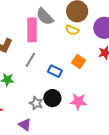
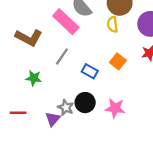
pink rectangle: (32, 30) -> (66, 22), turned -50
yellow semicircle: (72, 30) -> (113, 24), turned 56
purple triangle: (25, 125) -> (53, 119), moved, turned 32

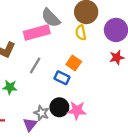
pink rectangle: (66, 22) -> (37, 33), turned -55
orange square: (118, 61) -> (74, 63), moved
pink star: (115, 108) -> (77, 110), moved

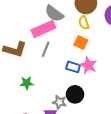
orange square: (74, 63) -> (81, 42), moved
gray line: (35, 65) -> (46, 49), moved
pink star: (77, 110) -> (88, 65), moved, turned 30

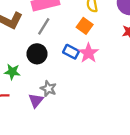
green star: (27, 83) -> (12, 72), moved
black circle: (75, 94) -> (37, 54), moved

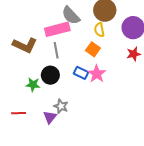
gray line: (44, 26) -> (56, 50), turned -42
green star: (12, 72) -> (33, 85), moved

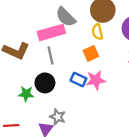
orange square: (93, 49) -> (91, 53), turned 32
pink star: (97, 74) -> (96, 80), turned 30

